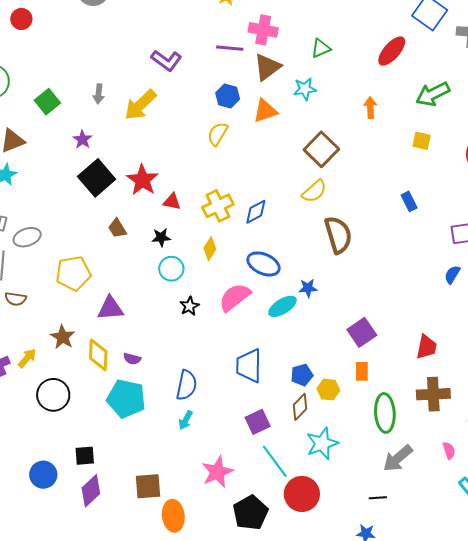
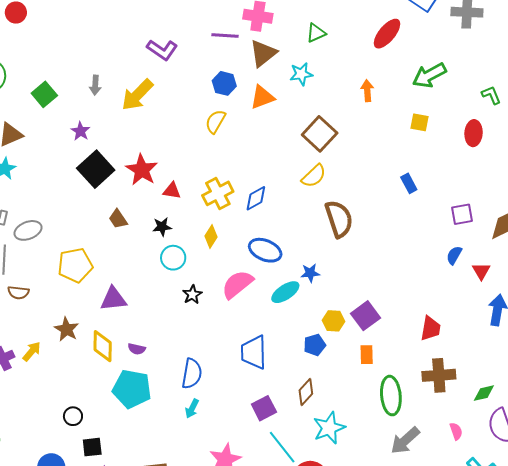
blue pentagon: (302, 375) -> (315, 345), moved
yellow hexagon: (328, 390) -> (334, 321), moved
black circle: (53, 395) -> (73, 416), moved, size x0.6

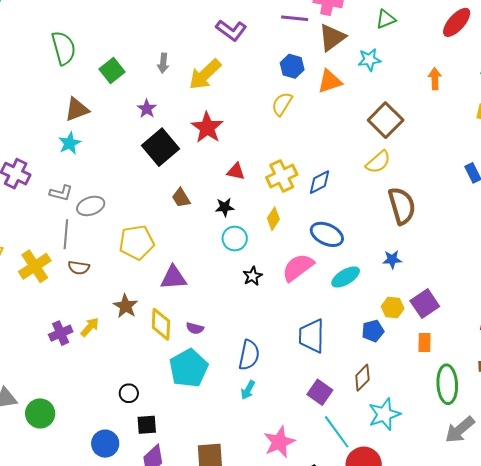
red star: (142, 170) -> (207, 128), moved
blue star: (310, 273) -> (392, 259), moved
cyan pentagon: (132, 389) -> (189, 368), turned 30
purple square: (264, 408) -> (320, 392), turned -30

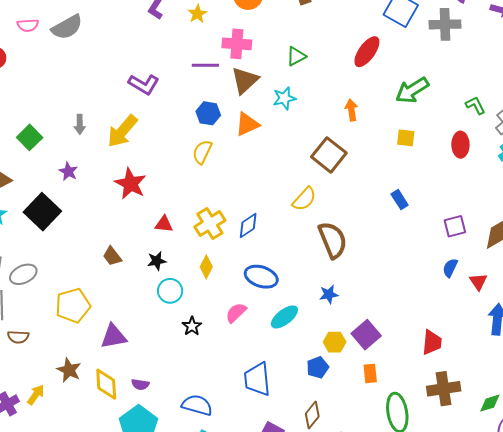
brown square: (386, 120) -> (329, 155), moved
black square: (161, 147) -> (42, 212), moved
pink semicircle: (298, 267) -> (236, 313), size x0.7
blue semicircle: (249, 355) -> (197, 405), turned -80

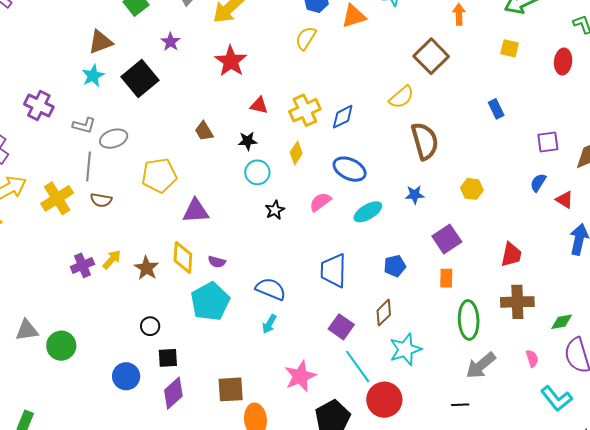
red triangle: (478, 282) -> (565, 200), turned -30
yellow hexagon: (335, 342) -> (472, 189), moved
brown star: (69, 370) -> (146, 268), moved

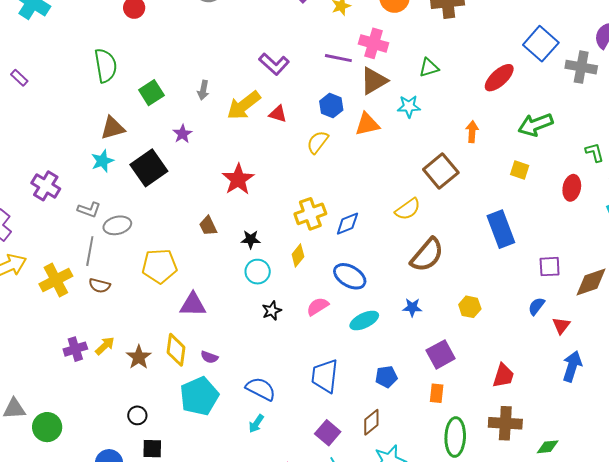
red star: (231, 61) -> (238, 179), moved
red triangle: (259, 105) -> (278, 114), moved
blue rectangle: (496, 109) -> (501, 229), size x1.8
brown semicircle: (425, 141) -> (427, 255), turned 51
red triangle: (565, 200) -> (561, 326), turned 30

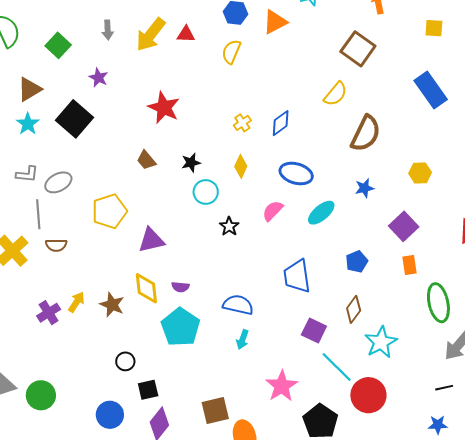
yellow cross: (310, 214) -> (242, 123), size x0.6

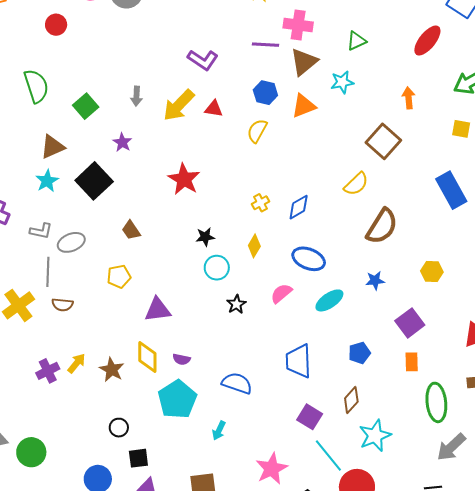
brown trapezoid: (146, 160) -> (131, 230), moved
yellow pentagon: (109, 211) -> (119, 276), size x0.7
cyan arrow: (243, 340) -> (219, 431), moved

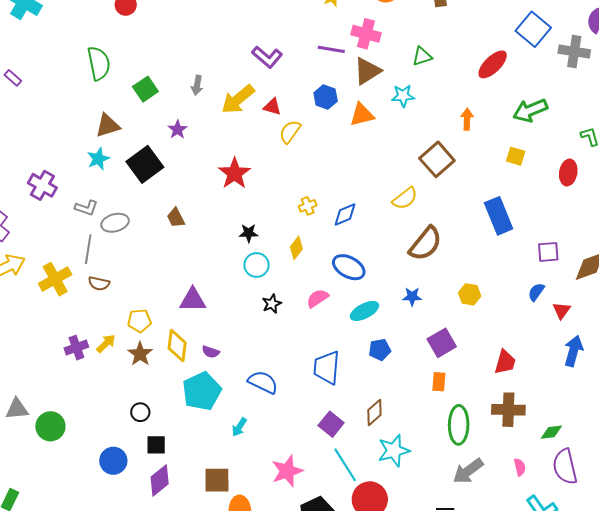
yellow semicircle: (257, 131) -> (290, 132), moved
yellow pentagon: (119, 276) -> (139, 321), moved
blue pentagon: (359, 353) -> (380, 350), moved

